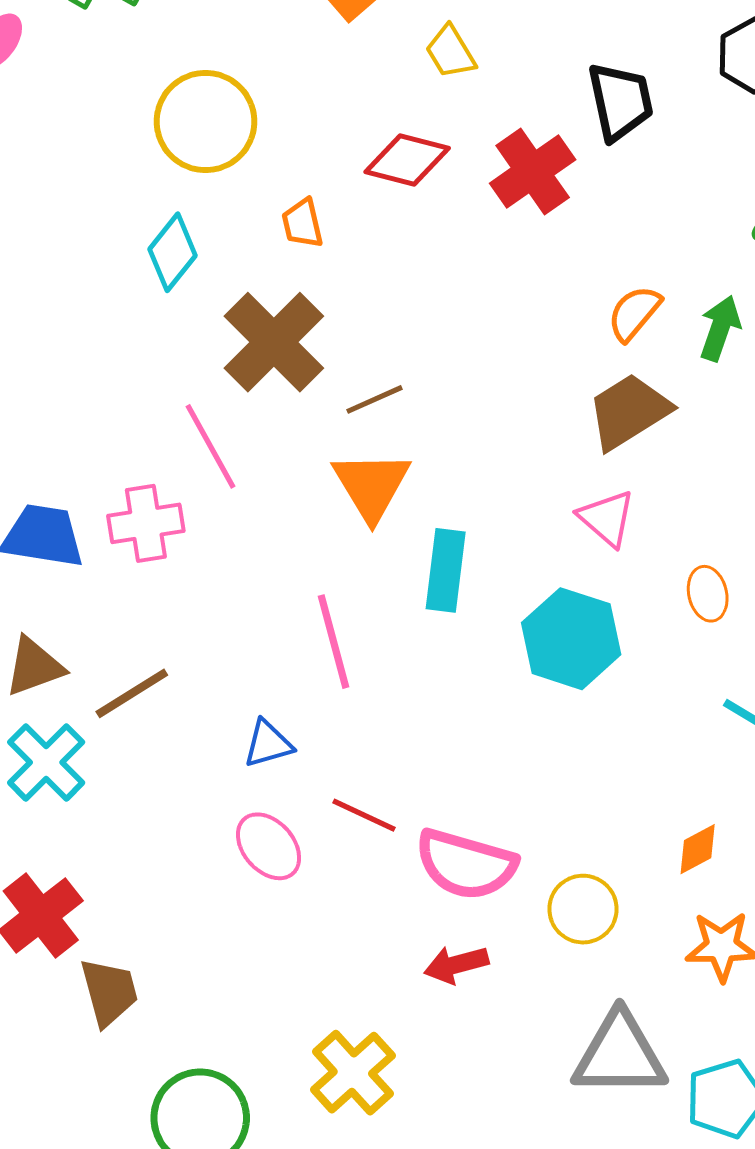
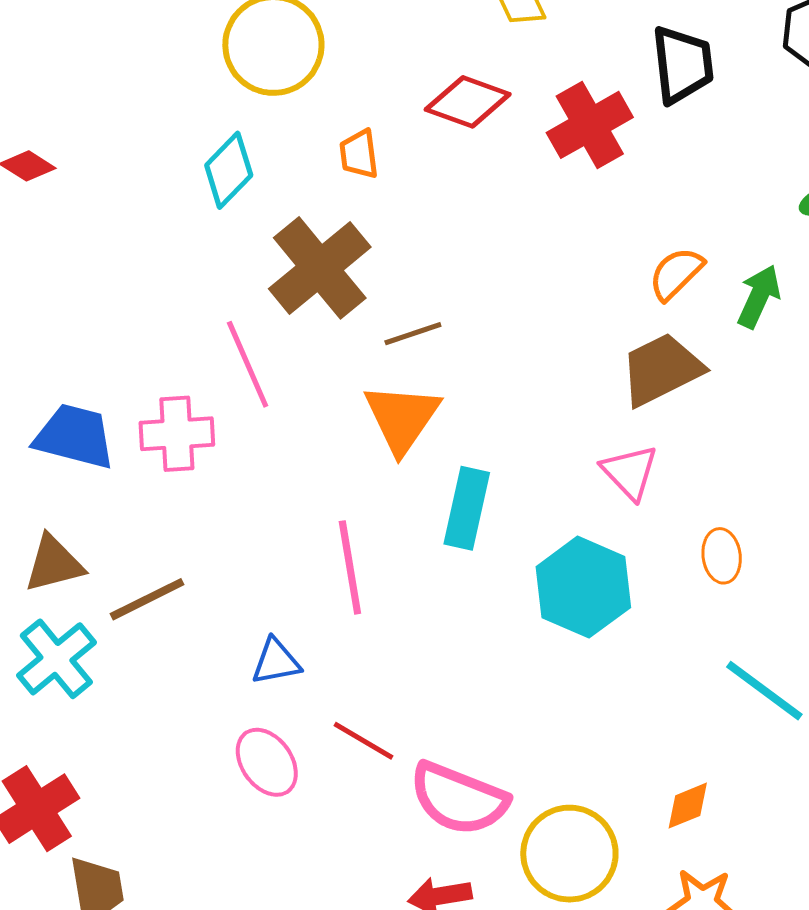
yellow circle: (583, 909) -> (569, 854), size x1.4

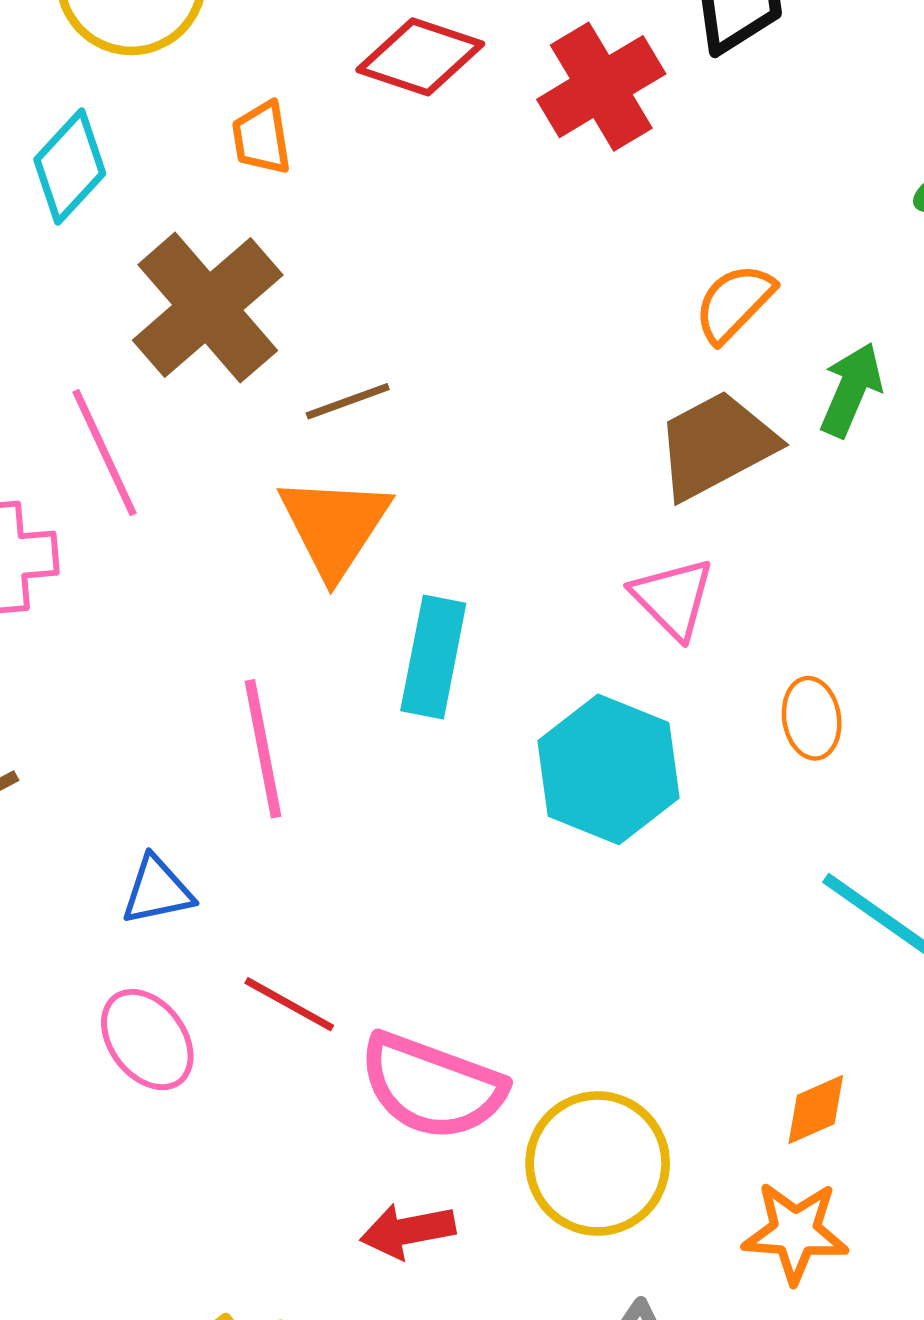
green arrow: (759, 296) -> (851, 390), moved
orange diamond: (688, 806) -> (816, 1109), moved

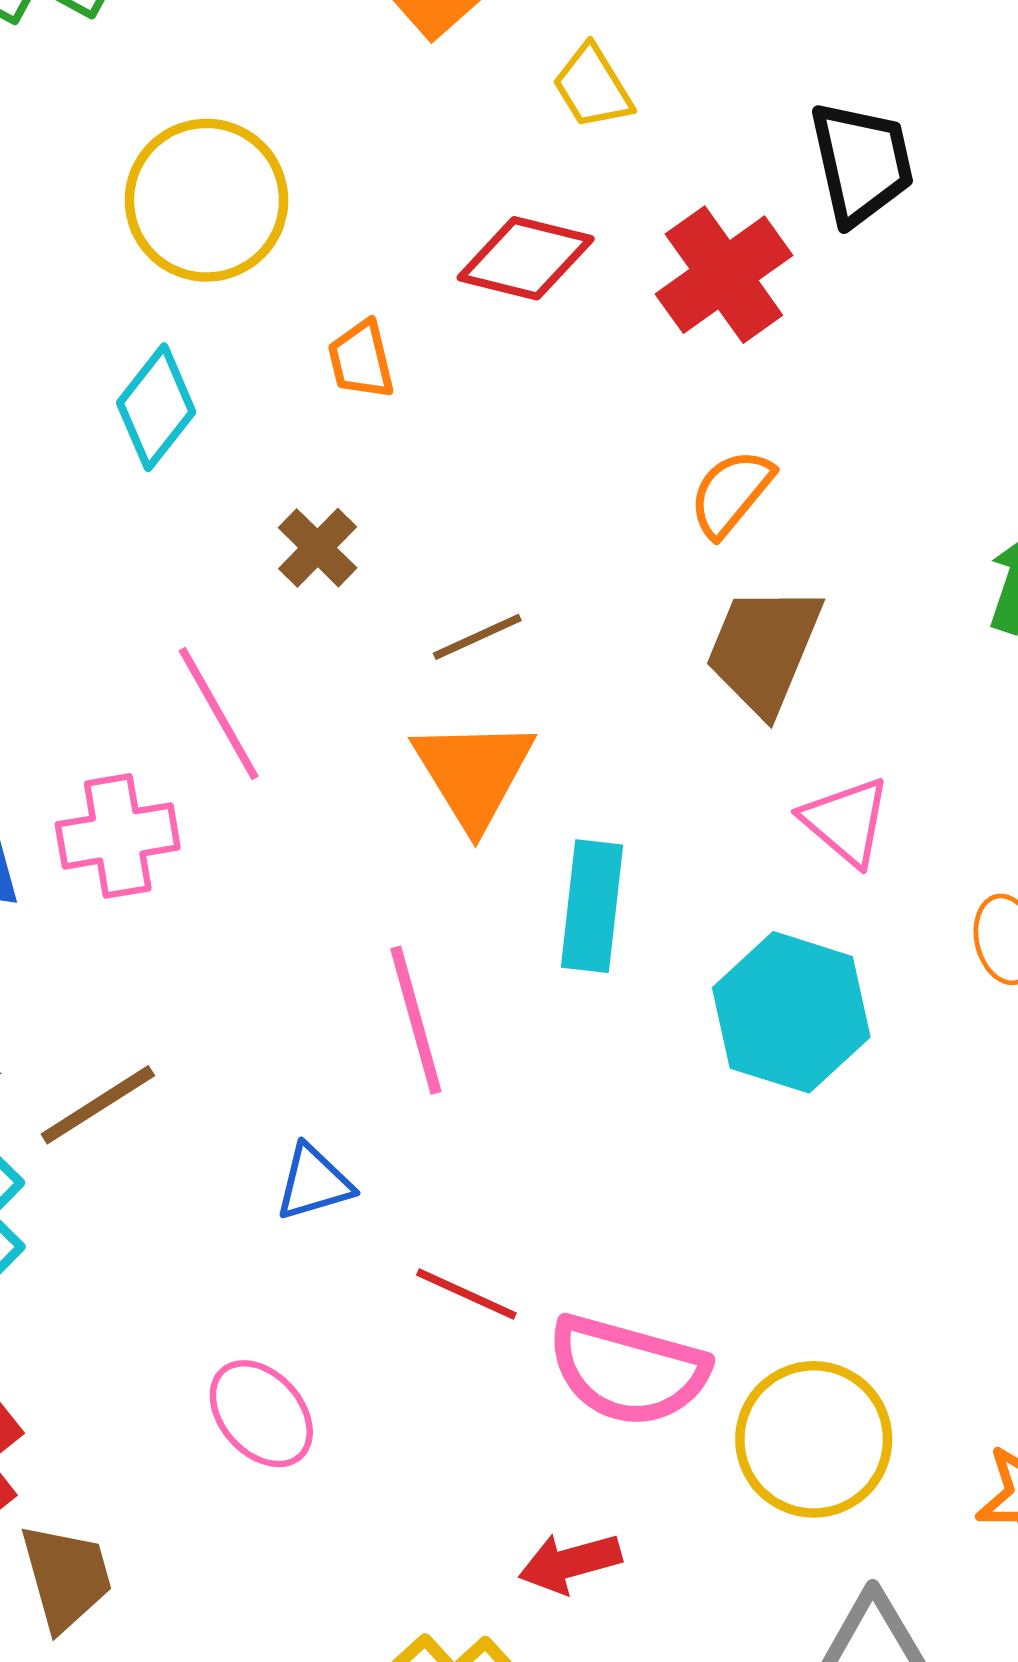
orange semicircle: (734, 303) -> (731, 493), moved
brown cross: (208, 308) -> (318, 548), size x0.5
brown trapezoid: (716, 445) -> (764, 649), moved, turned -35
pink ellipse: (147, 1040) -> (261, 1414), moved
red arrow: (408, 1231) -> (570, 1563), moved

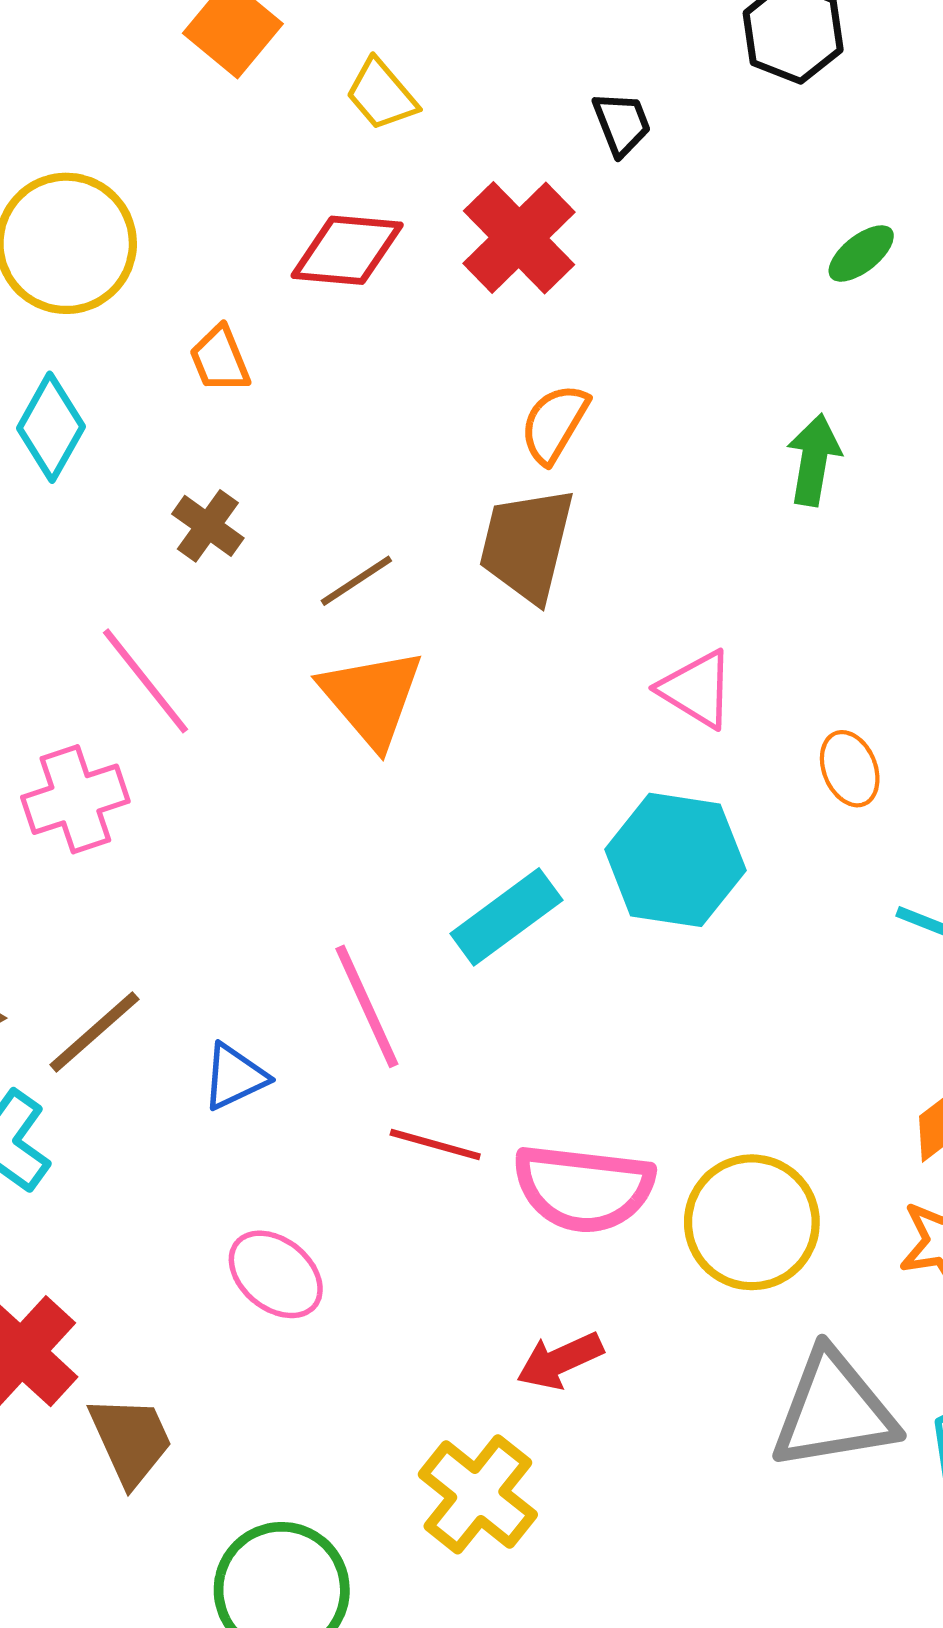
black trapezoid: (862, 163) -> (622, 124), size x0.6
brown trapezoid: (764, 649) -> (527, 545), moved
cyan rectangle: (592, 906) -> (506, 917), moved, turned 56
pink line: (416, 1020) -> (367, 1006), moved
blue triangle: (314, 1183) -> (235, 1077), moved

